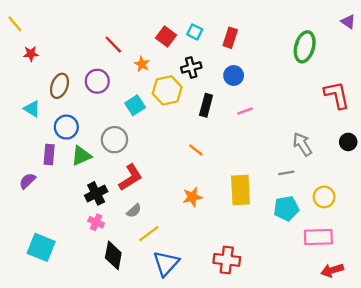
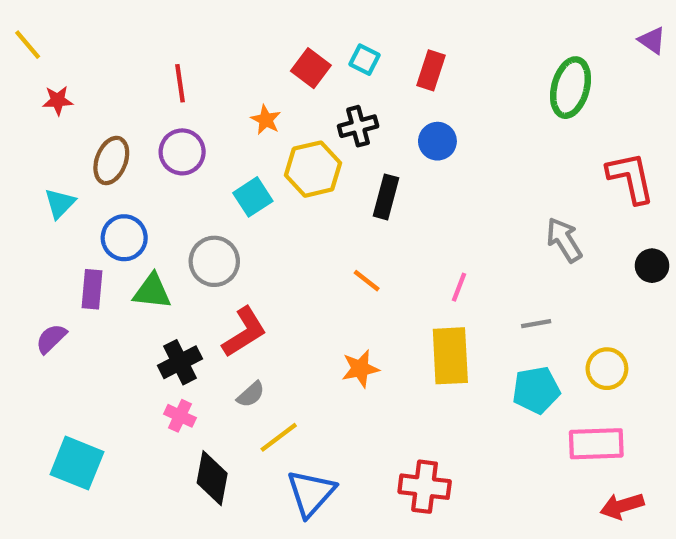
red line: (113, 45) -> (180, 83), moved, turned 36
cyan triangle: (32, 109) -> (60, 203), turned 42
pink line: (245, 111) -> (459, 287), moved, turned -49
gray arrow: (302, 144) -> (564, 240), moved
green triangle: (81, 156) -> (152, 291), turned 30

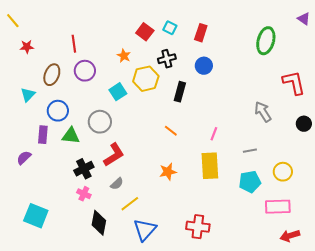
red line: (180, 83) -> (74, 44), moved

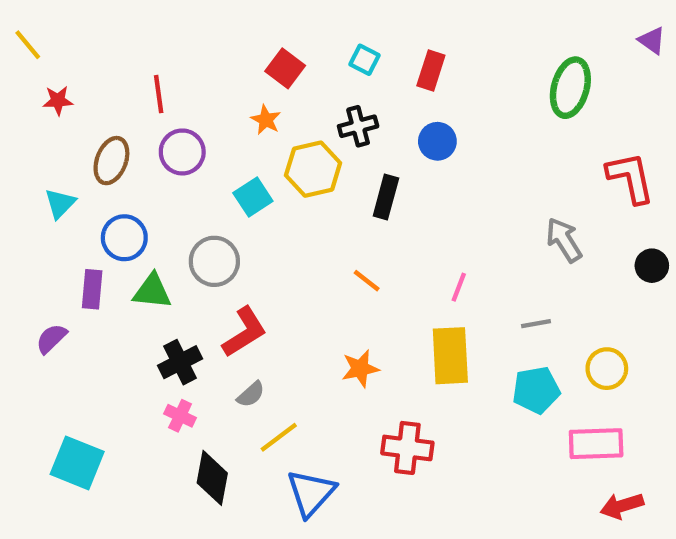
red square: (145, 32) -> (285, 68), moved
red cross: (198, 227) -> (407, 448), moved

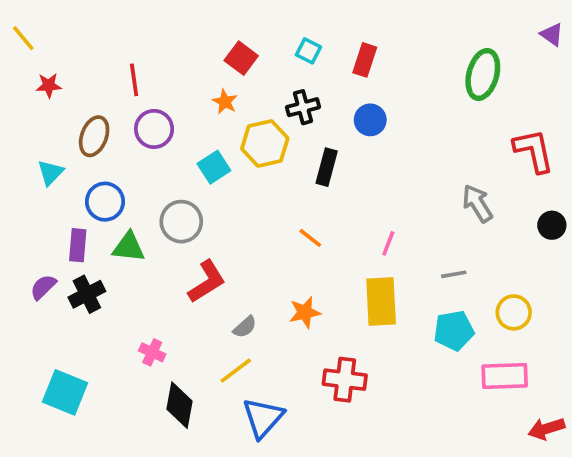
black cross: (180, 362) -> (87, 294), moved
gray semicircle: (251, 394) -> (245, 327), moved
red arrow: (622, 506) -> (546, 429), moved

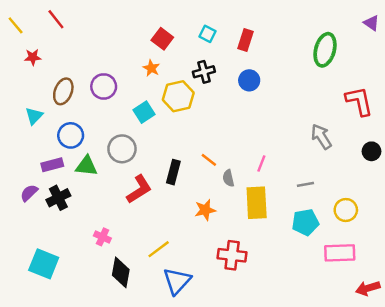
red line: (134, 80) -> (56, 19), moved, turned -30
black rectangle: (327, 167) -> (173, 172), moved
purple rectangle: (78, 245) -> (52, 165), turned 70
gray semicircle: (245, 327) -> (228, 178), moved, turned 119

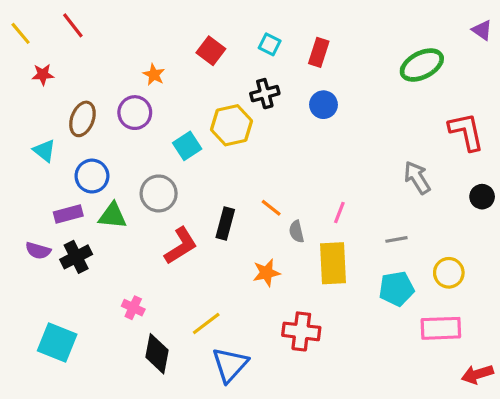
green ellipse: (325, 50) -> (422, 65), turned 48
orange star: (151, 68) -> (154, 75), moved
cyan triangle: (34, 116) -> (44, 151), turned -36
purple semicircle: (29, 193) -> (38, 251), turned -120

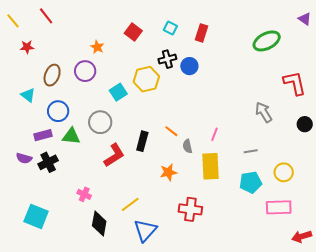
blue circle: (324, 105) -> (189, 66), moved

